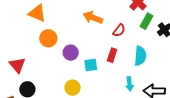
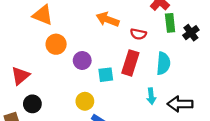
green rectangle: (146, 21) -> (170, 23), turned -35
red semicircle: (119, 30) -> (138, 34), turned 64
red rectangle: (112, 55) -> (130, 63), size x1.5
red triangle: (17, 65) -> (20, 76), turned 30

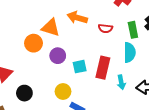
orange triangle: (43, 15) -> (51, 28), moved
green rectangle: (170, 23) -> (133, 30), moved
red rectangle: (130, 63) -> (103, 68), moved
black circle: (32, 104) -> (24, 93), moved

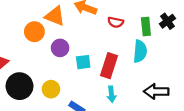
cyan arrow: (121, 82) -> (111, 94), moved
yellow circle: (63, 91) -> (51, 89), moved
black circle: (24, 93) -> (20, 86), size x1.5

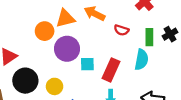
orange triangle: (55, 16) -> (65, 18), turned -42
purple circle: (60, 48) -> (67, 49), size x1.5

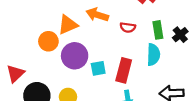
black cross: (170, 34) -> (180, 35), moved

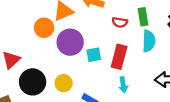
red semicircle: (128, 27) -> (120, 22), moved
green rectangle: (158, 30) -> (143, 17), moved

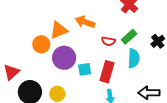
green rectangle: (143, 17) -> (129, 37), turned 56

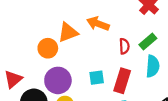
red semicircle: (108, 41) -> (124, 46), turned -104
purple circle: (64, 58) -> (58, 80), moved

